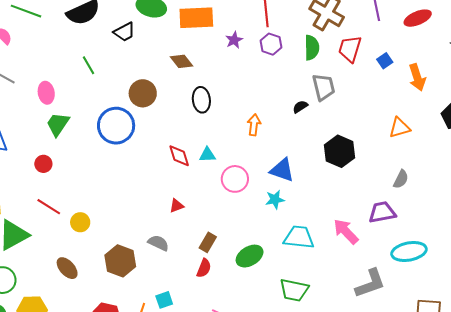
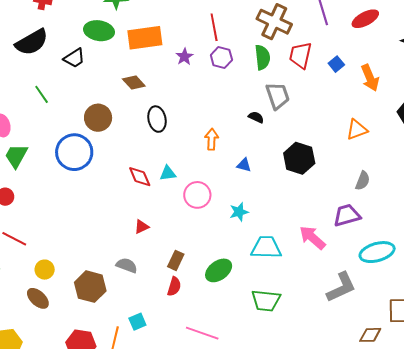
black semicircle: (300, 107) -> (256, 117), turned 63
blue triangle: (282, 170) -> (244, 165), moved, size x0.6
yellow circle: (80, 222) -> (45, 270), moved

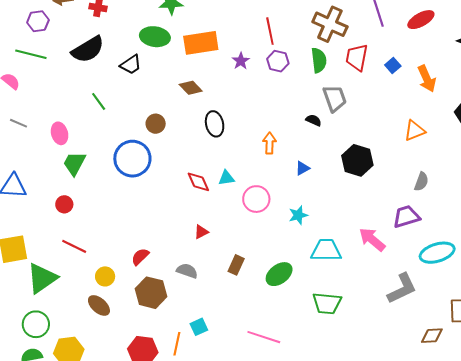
brown circle: (98, 118) -> (156, 124), size x0.7
blue triangle: (244, 165) -> (302, 168), turned -42
red semicircle: (174, 286) -> (140, 257), moved, turned -150

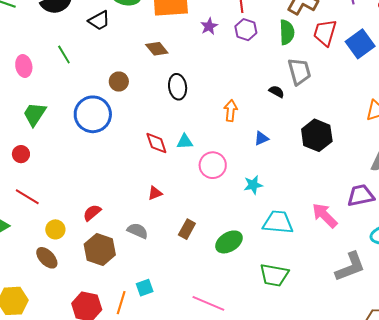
blue square: (393, 65) -> (360, 44), size x1.8
pink ellipse: (60, 133) -> (24, 66), moved

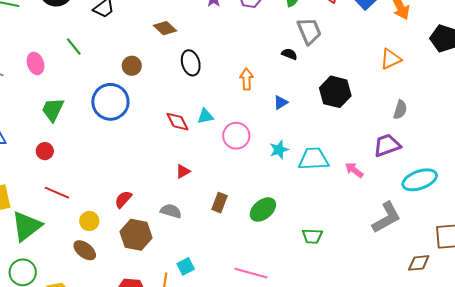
pink arrow: (325, 215) -> (354, 170), size x0.7
cyan trapezoid: (278, 222) -> (314, 159), moved
green trapezoid: (274, 275) -> (312, 236), size x0.7

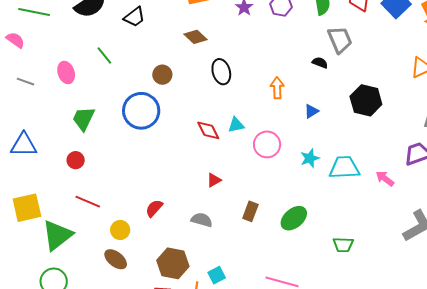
brown hexagon: (136, 235) -> (173, 263), moved

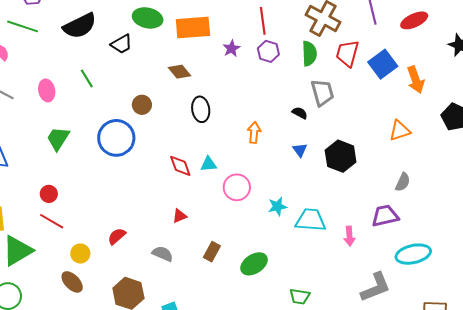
blue triangle: (311, 111) -> (300, 150), moved, turned -42
red circle: (76, 160) -> (49, 194), moved
pink arrow: (385, 179) -> (349, 236), turned -138

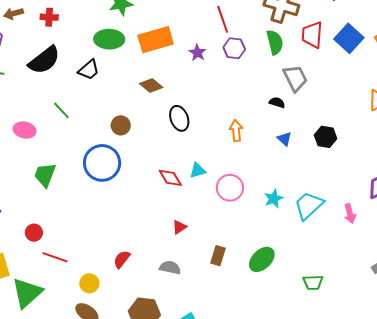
pink ellipse: (47, 90) -> (25, 130), turned -55
black hexagon: (341, 156) -> (326, 137), size x0.7
red circle: (49, 194) -> (34, 233), moved
cyan trapezoid: (311, 220) -> (309, 205), turned -36

